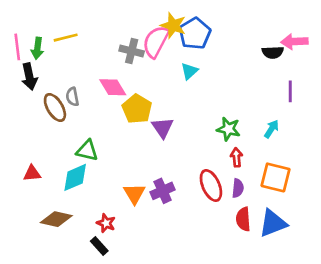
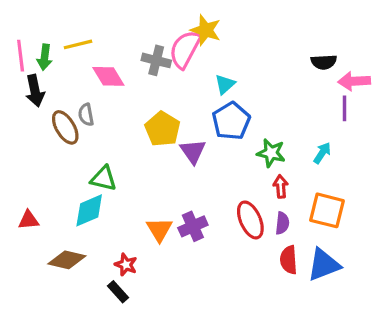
blue pentagon: (195, 34) -> (231, 121), moved
pink arrow: (294, 42) -> (354, 81), moved
pink diamond: (113, 87) -> (108, 76), moved
red triangle: (32, 173) -> (29, 220), moved

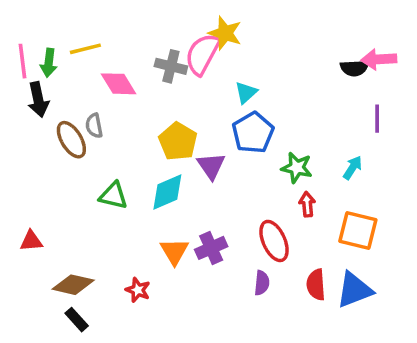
pink arrow: (354, 81) -> (379, 59), moved
cyan diamond: (89, 210) -> (167, 192), moved
purple semicircle: (282, 223) -> (262, 283), moved
black rectangle: (118, 292) -> (77, 320), moved

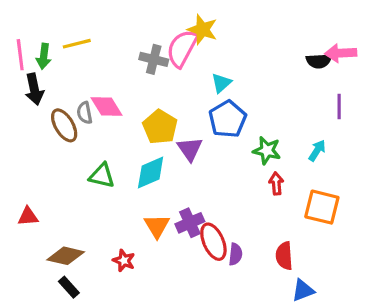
pink diamond: (119, 84) -> (107, 107), moved
red ellipse: (274, 241) -> (213, 242), moved
blue triangle: (354, 290) -> (303, 290), moved, size x0.7

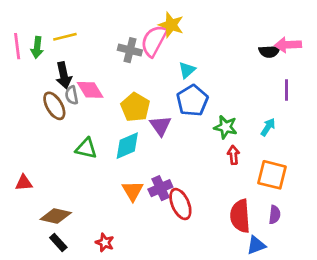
black arrow: (34, 89) -> (64, 75), moved
purple semicircle: (235, 254) -> (275, 215), moved
red semicircle: (284, 256) -> (240, 216), size x1.4
red star: (124, 261) -> (105, 243), moved

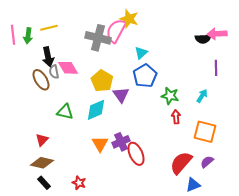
gray cross: (130, 50) -> (98, 38), size x1.4
red triangle: (24, 183) -> (42, 140), moved, turned -40
purple semicircle: (275, 215) -> (207, 162), turned -136
red semicircle: (240, 216) -> (181, 163), turned 45

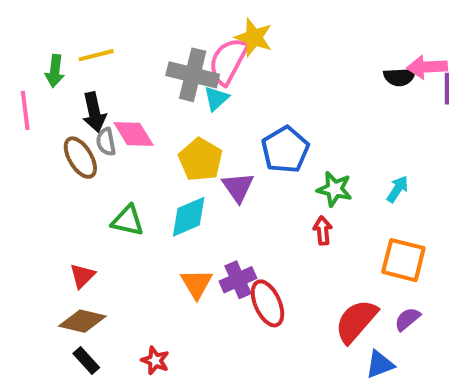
pink line: (13, 35) -> (25, 110), moved
cyan triangle: (141, 53) -> (216, 99), moved
purple line: (216, 68) -> (447, 89), moved
red arrow: (176, 117) -> (323, 230), moved

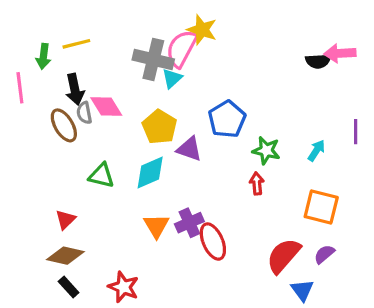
purple line: (447, 89) -> (356, 132), moved
purple triangle: (238, 187) -> (189, 149), turned -36
red star: (155, 361) -> (123, 287), size x1.4
blue triangle: (380, 364) -> (302, 290), turned -45

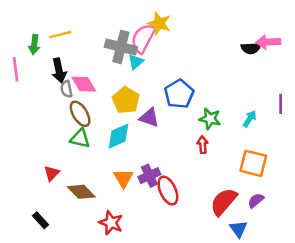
brown ellipse: (64, 125) -> (80, 114), moved
brown diamond: (65, 256) -> (81, 192), moved, turned 32
black rectangle: (69, 287) -> (40, 220), moved
red star: (123, 287) -> (111, 223), moved

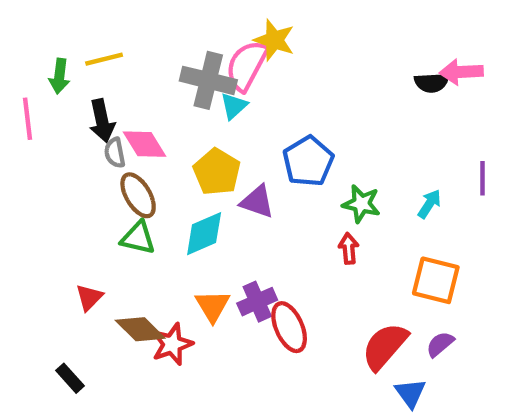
red star: (111, 223) -> (172, 344), moved, turned 30

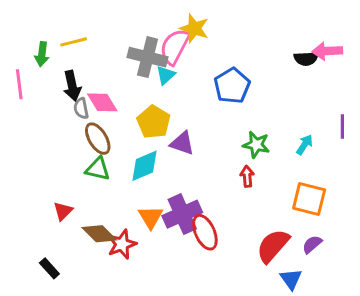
blue pentagon: (308, 161) -> (232, 86), moved
purple cross: (257, 302) -> (182, 214), size x1.4

